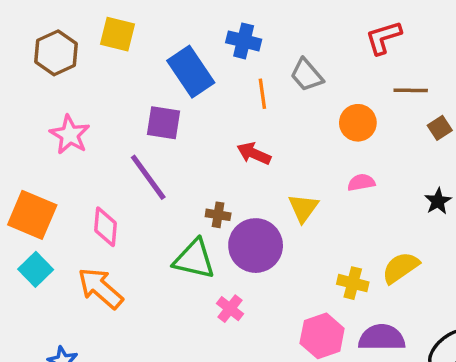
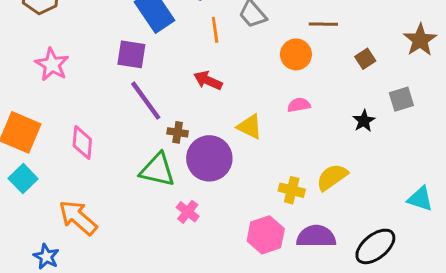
brown line: (411, 90) -> (323, 24), moved
purple line: (148, 177) -> (146, 101), moved
yellow triangle: (303, 208) -> (250, 127), turned -40
orange arrow: (100, 288) -> (78, 218), moved

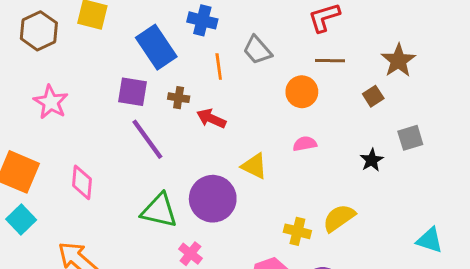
brown star: (420, 40) -> (398, 61), moved
brown cross: (178, 132) -> (179, 98), moved

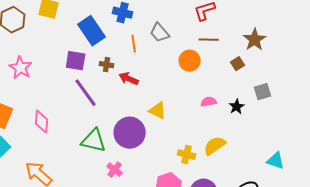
pink semicircle: (305, 144) -> (209, 102), moved

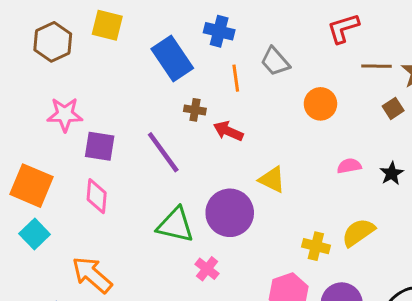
brown line: (209, 40) -> (376, 66), moved
purple square: (76, 61) -> (100, 146), moved
pink star: (21, 68) -> (65, 114), turned -30

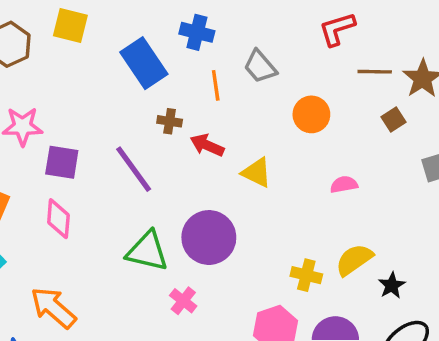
black star: (392, 173) -> (392, 285), moved
yellow triangle: (272, 180) -> (257, 173), moved

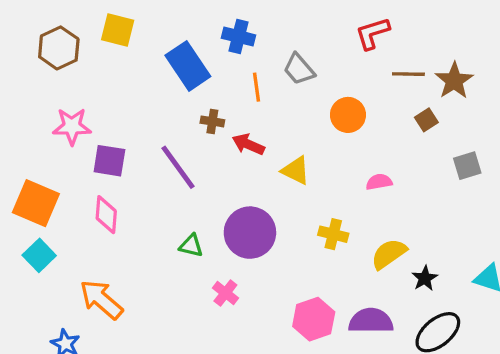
green triangle: (147, 251) -> (191, 246), size x0.6
yellow cross: (306, 275) -> (333, 234), moved

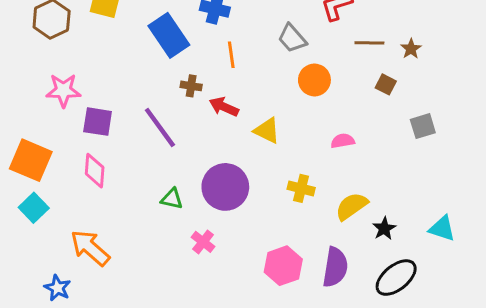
gray trapezoid: (299, 69) -> (292, 38), moved
brown star: (454, 81) -> (411, 49), size x0.6
brown square: (426, 120) -> (386, 84), turned -30
purple semicircle: (371, 321) -> (335, 267), turned 99

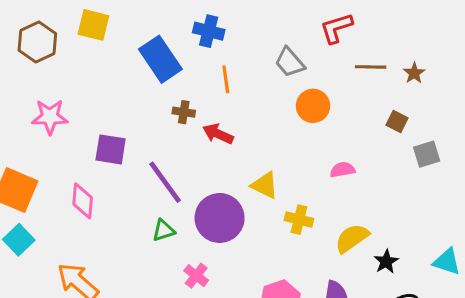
brown square: (386, 84) -> (397, 121), moved
purple square: (98, 122) -> (111, 149), moved
purple line: (160, 128) -> (165, 182), moved
yellow triangle: (267, 130) -> (265, 185), moved
green triangle: (172, 199) -> (164, 230), turned -30

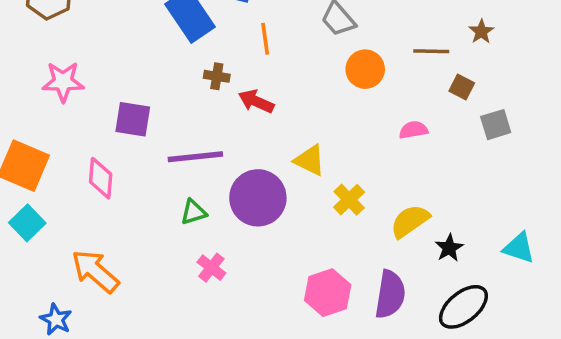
brown line: (371, 67) -> (431, 51), moved
pink semicircle: (343, 170) -> (413, 130), moved
purple line: (165, 182) -> (195, 157), turned -60
yellow cross: (299, 220) -> (349, 200), turned 32
pink cross: (196, 276) -> (211, 268), moved

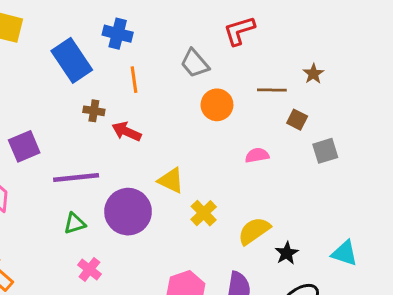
purple square: (133, 119) -> (24, 146), turned -32

